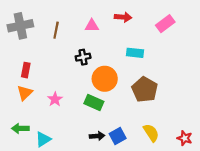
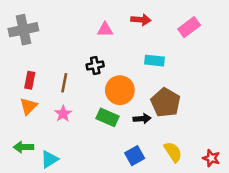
brown line: (56, 30) -> (64, 83), moved
black arrow: (97, 136) -> (142, 119), moved

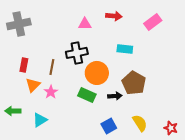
black cross: (95, 65) -> (77, 53), size x1.5
orange triangle: (28, 106) -> (33, 85), moved
green arrow: (23, 147) -> (13, 111), moved
cyan triangle: (49, 159) -> (40, 120), moved

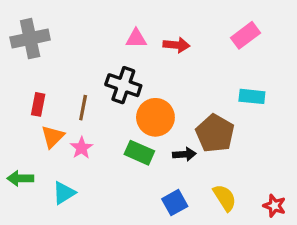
red arrow: (114, 16) -> (176, 45), moved
cyan rectangle: (125, 49) -> (252, 96), moved
black cross: (77, 53) -> (123, 85), turned 30

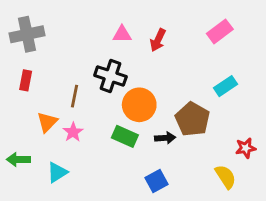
red arrow: (176, 45) -> (158, 40), turned 110
cyan rectangle: (252, 96) -> (226, 86), turned -40
red rectangle: (38, 104) -> (26, 80), moved
yellow semicircle: (225, 198) -> (226, 177), moved
red star: (274, 206) -> (246, 148), moved, turned -30

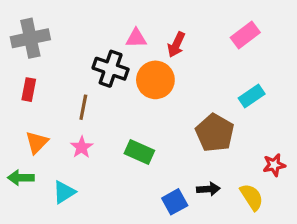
black cross: (110, 76) -> (111, 69), moved
orange circle: (139, 105) -> (155, 80), moved
orange triangle: (47, 122) -> (37, 142), moved
black arrow: (165, 138) -> (208, 189), moved

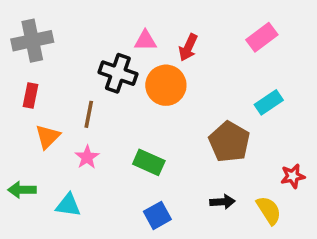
orange triangle: (37, 142) -> (48, 137), moved
cyan triangle: (64, 192) -> (68, 205), turned 40
blue square: (175, 202) -> (157, 215), moved

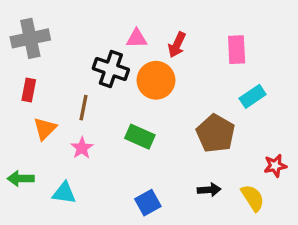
pink rectangle: (262, 37) -> (237, 50), moved, turned -56
green rectangle: (149, 162) -> (140, 137), moved

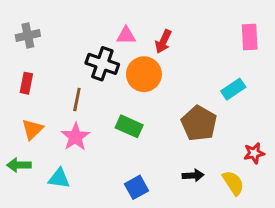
gray cross: (30, 38) -> (28, 36), size x0.7
pink rectangle: (237, 50) -> (250, 37), moved
orange triangle: (45, 129) -> (32, 129), moved
pink star: (82, 148) -> (75, 137), size x1.4

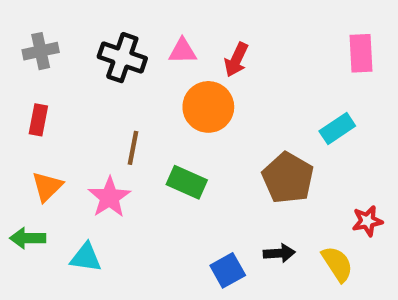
black cross: (102, 64) -> (122, 58), moved
brown line: (77, 100) -> (133, 148), moved
blue square: (137, 187) -> (228, 270), moved

